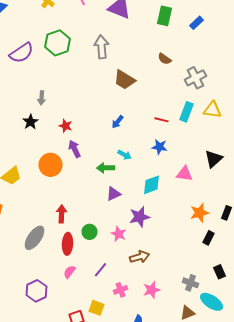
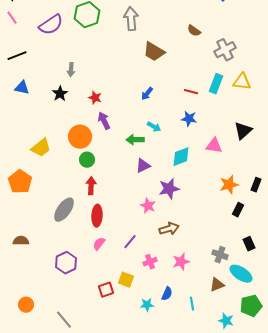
green circle: (90, 232) -> (87, 160), moved

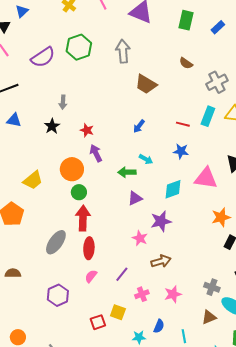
pink triangle: (214, 146) -> (206, 178), size x1.4
red arrow: (91, 186) -> (83, 218), size x1.4

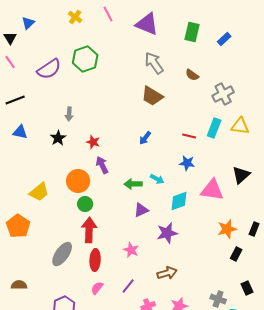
gray arrow: (123, 51) -> (154, 63), moved, turned -30
cyan arrow: (146, 159) -> (157, 179), moved
pink star: (140, 238) -> (131, 250), moved

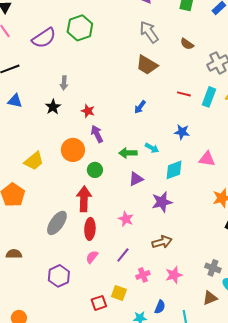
red line: (189, 136) -> (184, 94), moved
pink triangle: (212, 190) -> (207, 159), size x0.7
green circle: (85, 204) -> (95, 170), moved

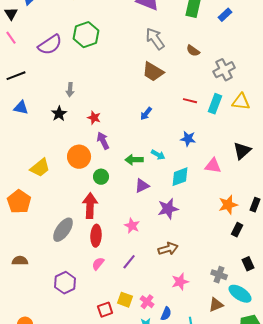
pink cross: (143, 275) -> (147, 302), moved, turned -32

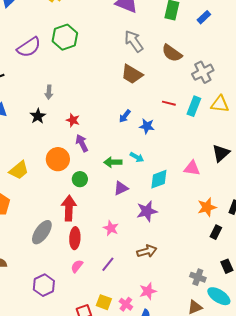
brown semicircle: (193, 51) -> (172, 53), size x1.5
blue star: (188, 139) -> (147, 126), moved
pink star: (180, 282) -> (148, 291), moved

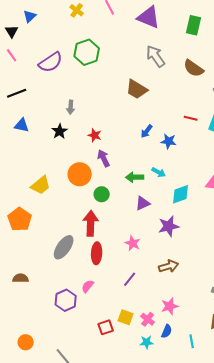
brown trapezoid: (132, 74) -> (137, 89), moved
pink semicircle: (77, 266) -> (88, 286), moved

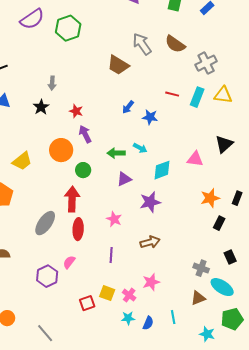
gray arrow: (156, 56) -> (142, 44), moved
purple semicircle: (51, 62) -> (32, 19), moved
purple line: (130, 279) -> (111, 255), turned -35
blue semicircle: (167, 331) -> (148, 323), moved

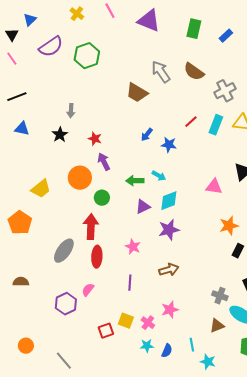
red line: (172, 94) -> (191, 122), turned -56
cyan diamond: (162, 170) -> (169, 201), moved
cyan star: (207, 334) -> (208, 362), moved

